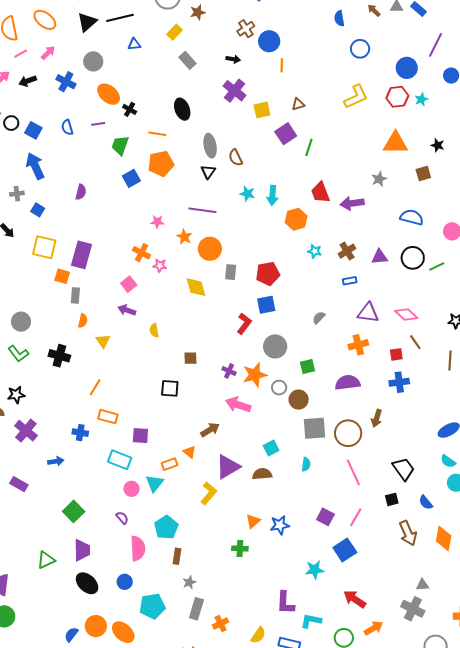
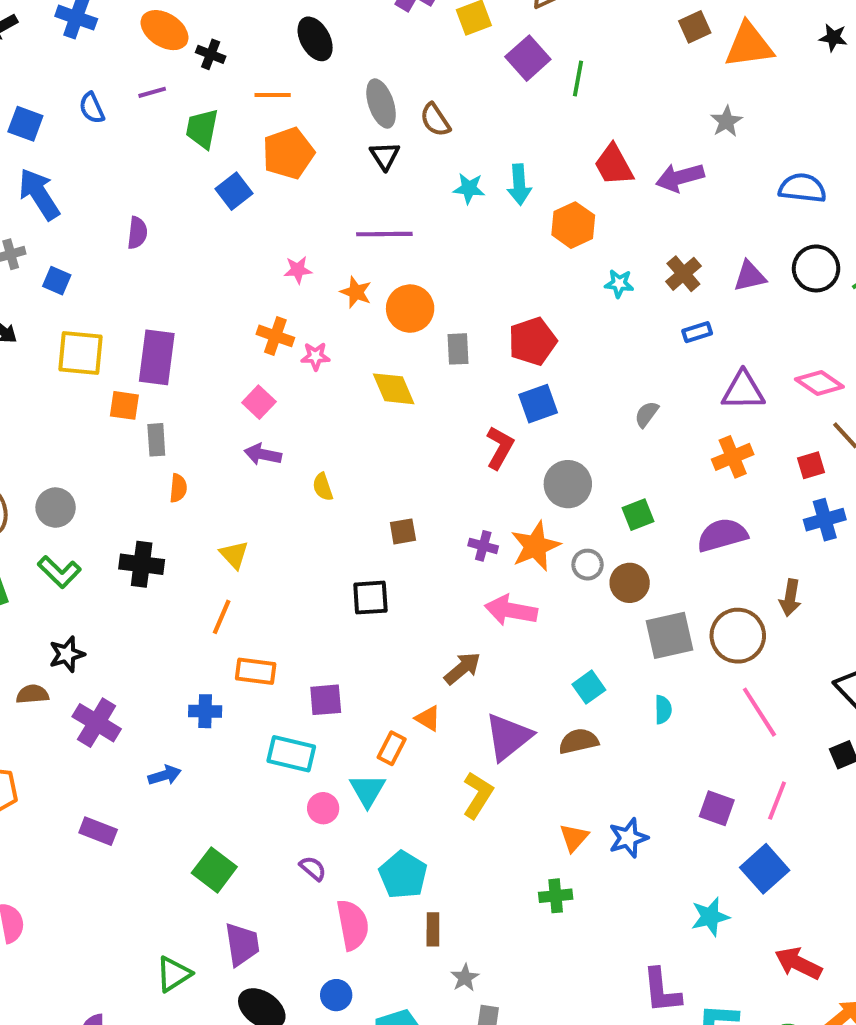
brown square: (423, 173) -> (695, 27), moved
yellow triangle: (103, 341) -> (234, 555), moved
orange rectangle: (170, 464) -> (392, 748), turned -35

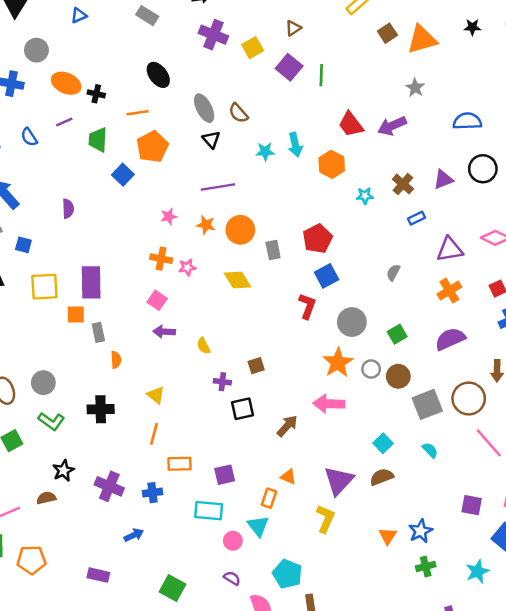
purple cross: (483, 546) -> (222, 382), moved
brown arrow: (462, 668) -> (287, 426), moved
cyan semicircle: (663, 710) -> (430, 450), turned -35
purple cross: (97, 723) -> (109, 486), moved
green cross: (556, 896) -> (426, 566), moved

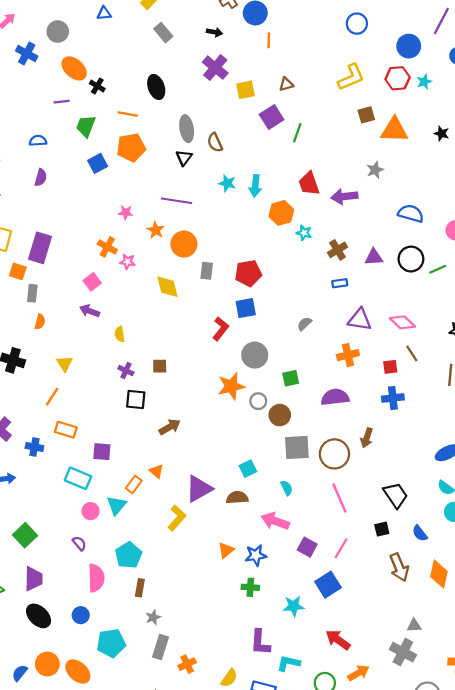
blue semicircle: (29, 137) -> (38, 141), moved, turned 102
cyan star: (365, 196) -> (304, 233), moved
pink arrow: (329, 404) -> (275, 521), moved

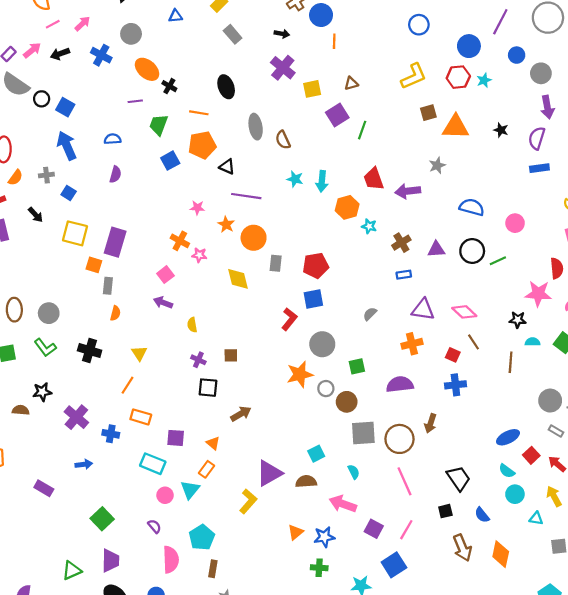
black triangle: (184, 158) -> (227, 167), moved, turned -42
red square: (390, 367) -> (453, 355), turned 32
orange triangle: (156, 471) -> (213, 443), moved

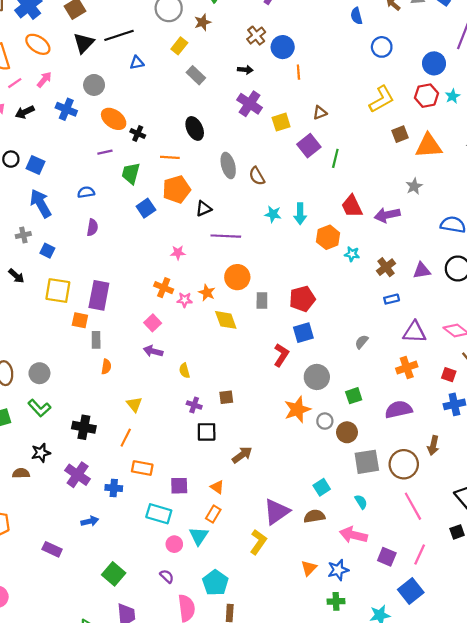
black triangle: (227, 167) -> (204, 209), turned -42
orange star: (226, 224) -> (207, 293), moved
black cross: (90, 351) -> (84, 427), moved

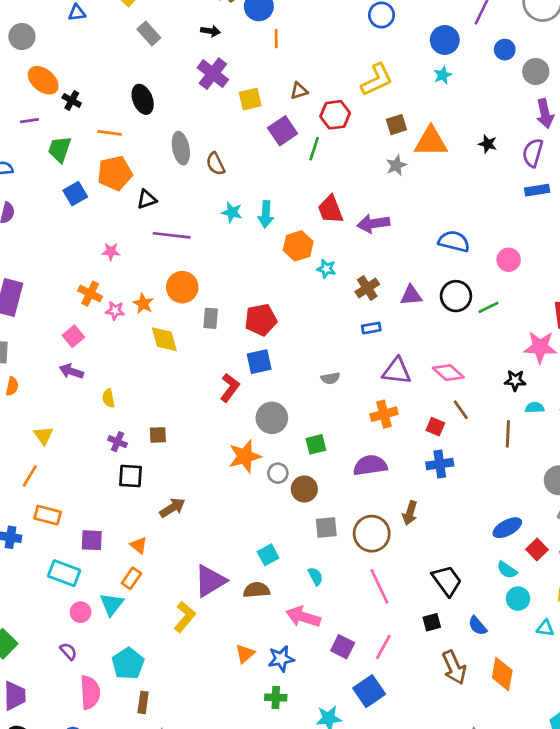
red hexagon: (426, 96) -> (335, 115), moved
cyan star: (453, 96) -> (443, 75), moved
gray star: (414, 186) -> (396, 165), moved
gray semicircle: (362, 342) -> (330, 378), turned -144
gray square: (367, 462) -> (326, 527), size x0.7

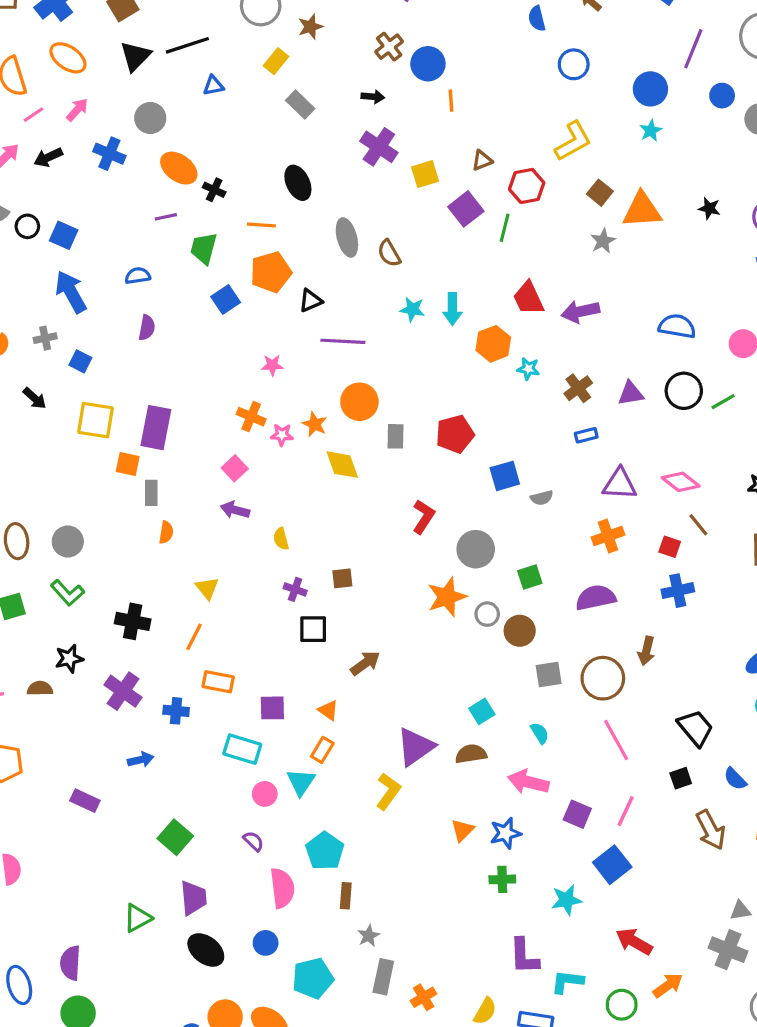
brown square: (396, 125) -> (600, 193), turned -30
blue square: (259, 362) -> (505, 476), moved

